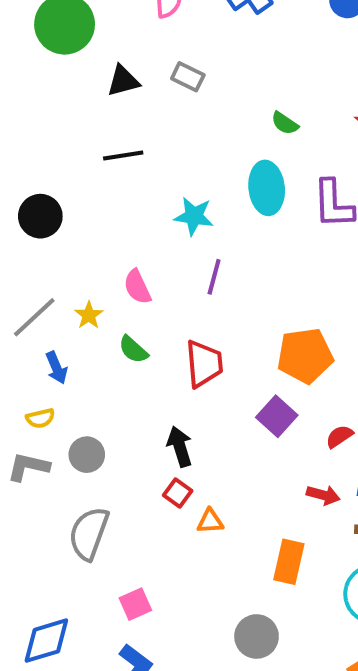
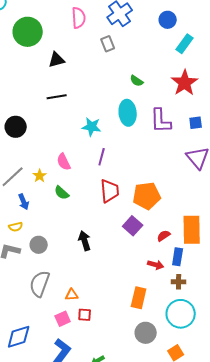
gray rectangle: (188, 77) -> (108, 44), moved, turned 42
red trapezoid: (204, 364) -> (110, 191), moved
red square: (178, 493) -> (85, 315), moved, turned -32
orange triangle: (210, 521) -> (72, 295), moved
gray circle: (257, 636) -> (146, 333), moved

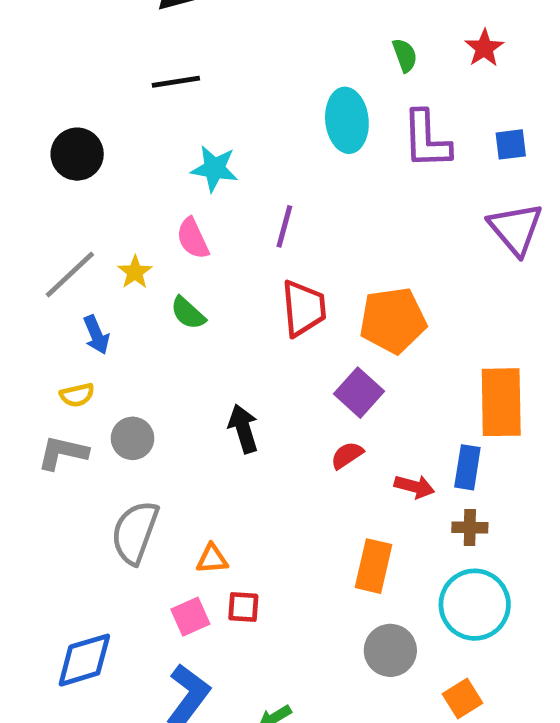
green semicircle: (137, 81) -> (405, 55), moved, turned -144
red star: (185, 83) -> (484, 48), size x0.6
cyan star: (92, 127) -> (214, 169), moved
red semicircle: (164, 236) -> (347, 455), moved

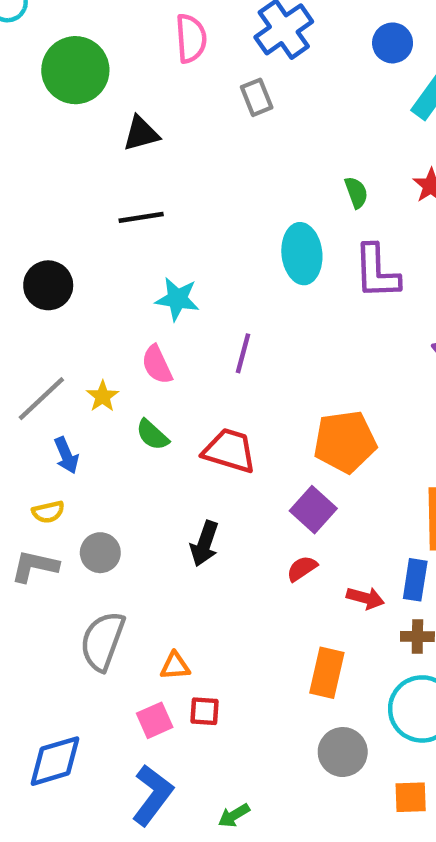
red trapezoid: (304, 308) -> (229, 451), moved, turned -68
black arrow: (243, 429) -> (204, 544), turned -144
orange square: (463, 699) -> (411, 797), turned 30

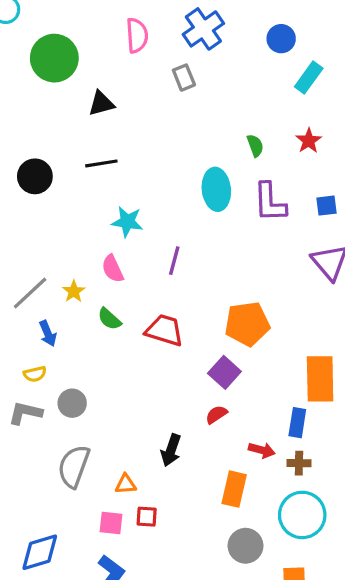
black circle: (48, 285) -> (35, 176), moved
black arrow: (204, 544) -> (171, 450), moved
red arrow: (365, 598) -> (262, 450), moved
pink square: (155, 720) -> (111, 523), turned 30

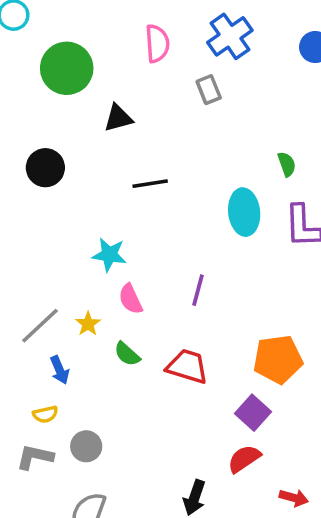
black line: (101, 163) -> (150, 184), moved
black circle: (35, 176) -> (45, 168), moved
cyan star: (127, 222) -> (109, 255), moved
red semicircle: (216, 415) -> (244, 459), size x1.4

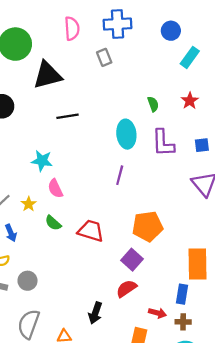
blue cross: (230, 36) -> (118, 24), turned 32
black triangle: (118, 118) -> (48, 75), size x1.6
purple line: (198, 290) -> (120, 175), moved

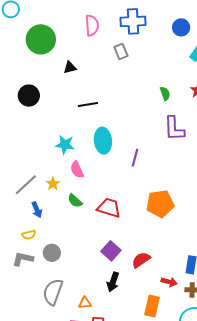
black triangle: (48, 75) -> (70, 67), size x0.5
cyan ellipse: (126, 134) -> (103, 141), moved
purple square: (132, 260) -> (111, 251), moved

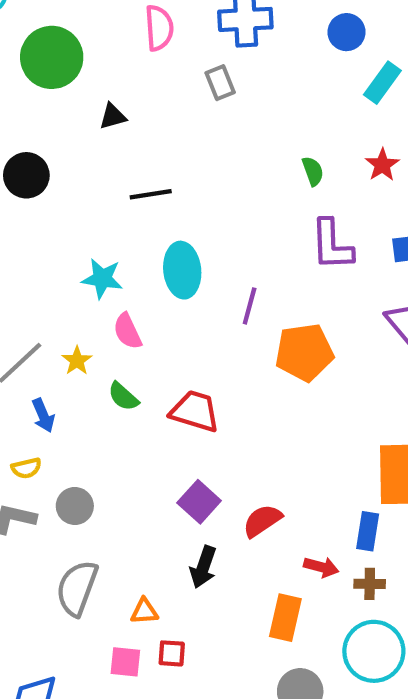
orange pentagon: (160, 204) -> (304, 352), moved

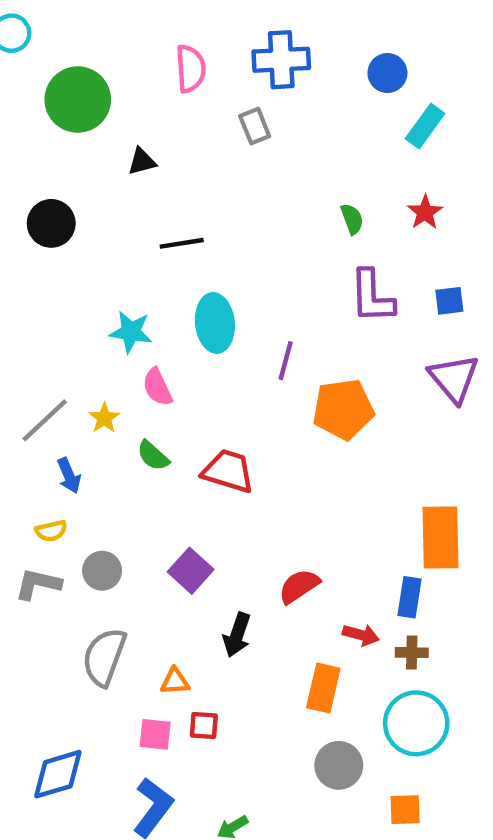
purple square: (199, 502) -> (191, 571), moved

